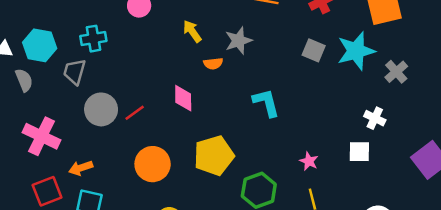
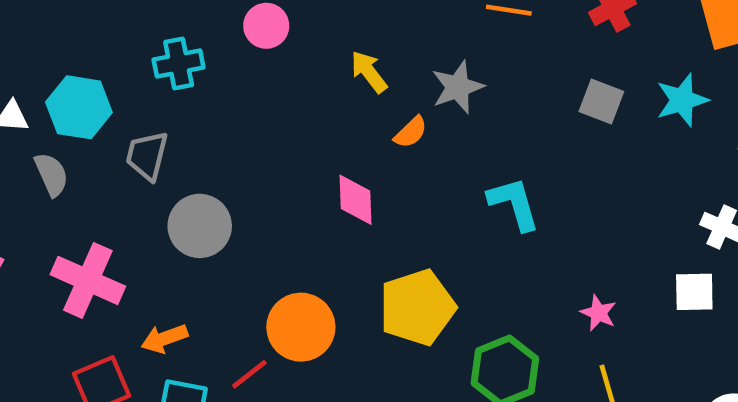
cyan cross: (93, 39) -> (179, 64), moved
cyan star: (356, 51) -> (682, 100), size x0.7
orange semicircle: (213, 64) -> (411, 132), turned -36
red line: (135, 113) -> (249, 374), moved

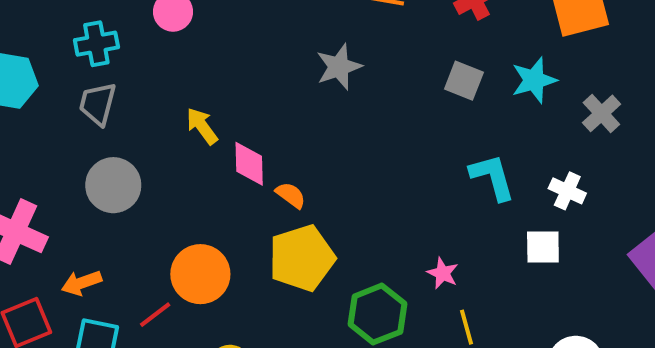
yellow arrow: (369, 72) -> (202, 126), moved
orange semicircle: (411, 132) -> (291, 195), moved, turned -100
gray trapezoid: (147, 156) -> (98, 104), moved
cyan L-shape: (514, 204) -> (492, 177), moved
pink star: (599, 313) -> (443, 273), moved

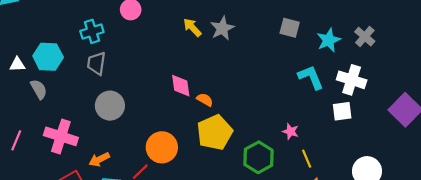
cyan star: (534, 80) -> (329, 40), moved
yellow arrow: (202, 126) -> (192, 27), moved
white cross: (567, 191) -> (352, 80), size x1.5

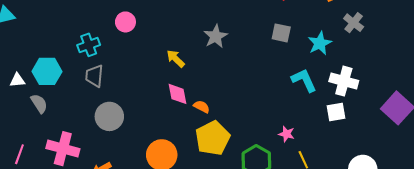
yellow arrow: (192, 27) -> (176, 59), moved
gray cross: (365, 37) -> (354, 23), moved

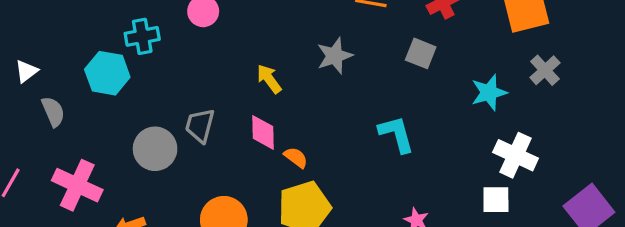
gray square: (281, 33) -> (421, 53), moved
cyan hexagon: (47, 71) -> (107, 73), moved
gray trapezoid: (94, 76) -> (200, 126), moved
white triangle: (17, 80) -> (26, 71), turned -42
cyan L-shape: (304, 80) -> (396, 134), moved

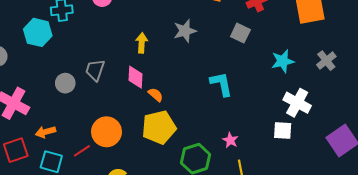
gray cross: (545, 70) -> (326, 61), moved
yellow arrow: (269, 79) -> (142, 43), turned 36
gray circle: (155, 149) -> (65, 83), size x0.7

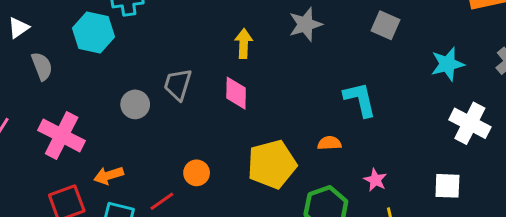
orange semicircle: (156, 95) -> (329, 143), moved, turned -42
white square: (283, 130) -> (447, 186), moved
orange circle: (106, 132) -> (197, 173), size x0.6

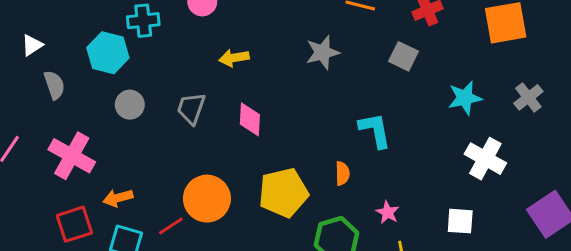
yellow arrow: (244, 43) -> (234, 58), moved, turned -104
gray circle: (135, 104) -> (130, 105), moved
orange semicircle: (329, 143) -> (342, 173), turned 90
orange circle: (197, 173) -> (207, 199), size x1.8

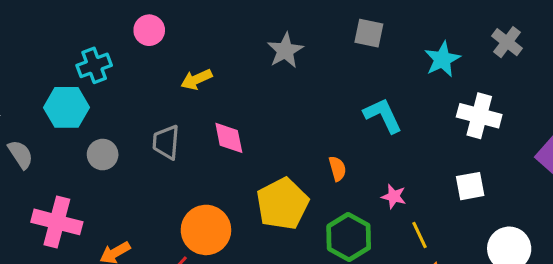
cyan L-shape: (375, 130) -> (383, 115), moved

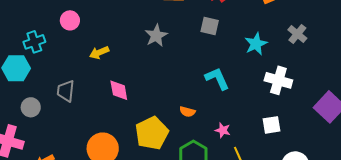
gray trapezoid: (166, 142) -> (66, 91), moved
gray circle: (103, 155) -> (31, 107), moved
orange semicircle: (337, 169) -> (187, 112), turned 119

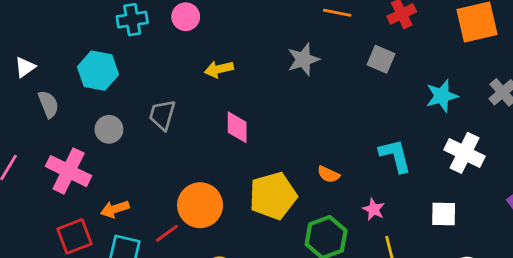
cyan cross: (34, 42) -> (132, 20), moved
cyan L-shape: (217, 79) -> (395, 156), moved

